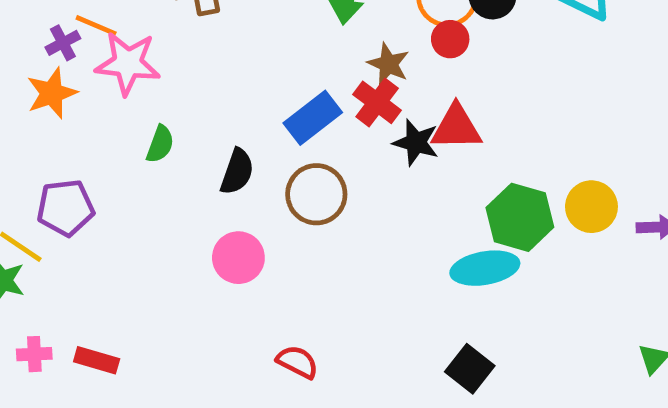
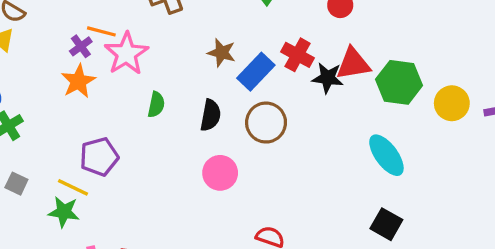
pink star: (128, 63) -> (126, 54), turned -30
brown star: (388, 64) -> (222, 53), moved
green hexagon: (520, 217) -> (399, 82), moved
cyan ellipse: (485, 268) -> (386, 155), turned 72

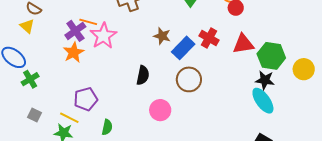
purple cross: (81, 46) -> (75, 31), size x1.5
black star: (328, 78) -> (265, 80), moved
green semicircle: (156, 105) -> (107, 127), moved
black semicircle: (211, 115) -> (143, 75), moved

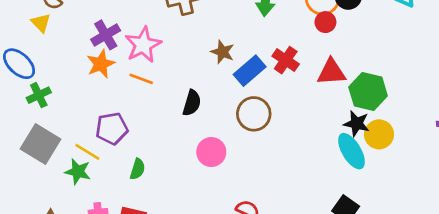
orange line: (88, 22) -> (141, 79), moved
yellow circle: (304, 69) -> (379, 134), moved
gray square: (34, 115) -> (41, 144), size x2.0

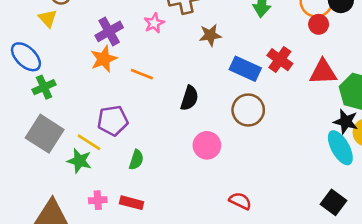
pink star: (143, 45) -> (154, 23), moved, size x0.6
brown star: (223, 52) -> (210, 35), moved, turned -30
blue rectangle: (250, 71) -> (245, 69), turned 64

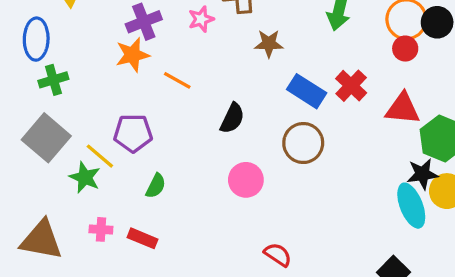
blue ellipse: (26, 57) -> (36, 39), turned 40
black star: (346, 122) -> (422, 174), turned -30

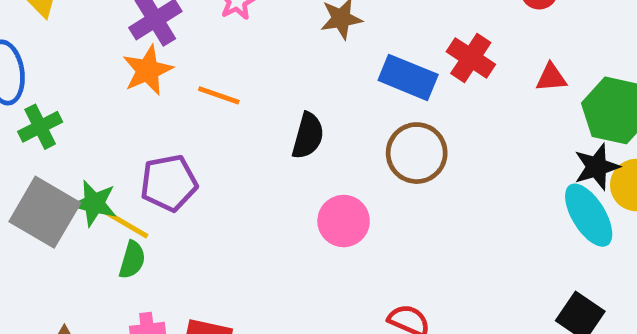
red triangle: (403, 109) -> (551, 78), size x0.6
green star: (85, 177) -> (94, 203), moved
green semicircle: (156, 186) -> (132, 260), moved

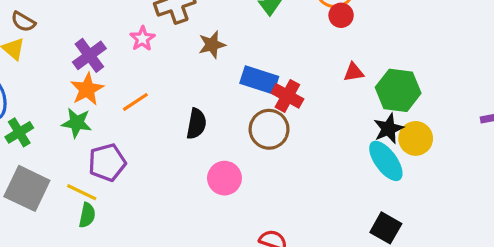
red cross: (471, 58) -> (287, 96), moved
orange line: (219, 95) -> (135, 102), turned -48
green star: (94, 203) -> (77, 123), moved

